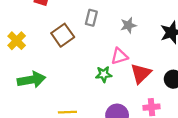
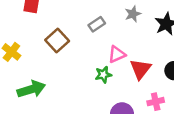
gray rectangle: (91, 18) -> (97, 24), moved, turned 49
gray star: (128, 25) -> (133, 14), moved

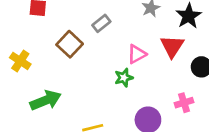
gray rectangle: (97, 24) -> (101, 23), moved
red triangle: (141, 69) -> (172, 46), moved

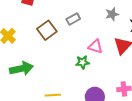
pink triangle: (137, 54) -> (95, 47), turned 35

